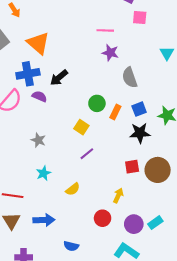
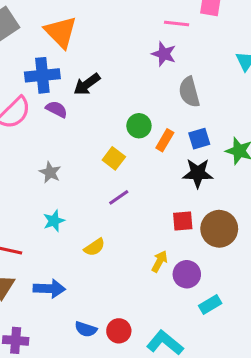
pink line: (105, 30) -> (177, 23), moved
red circle: (103, 218) -> (119, 331), moved
purple circle: (134, 224) -> (187, 274), moved

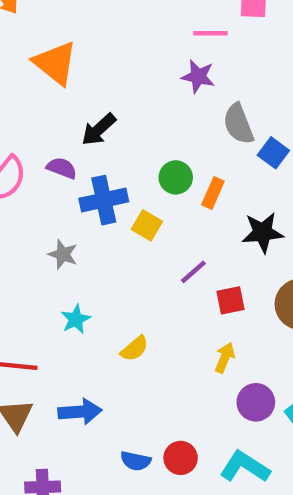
blue cross: (42, 75) -> (104, 200), moved
blue square: (199, 139) -> (273, 153), moved, turned -30
purple line: (119, 197) -> (193, 272), moved
red square: (183, 221) -> (231, 300), moved
purple circle: (187, 274) -> (256, 402), moved

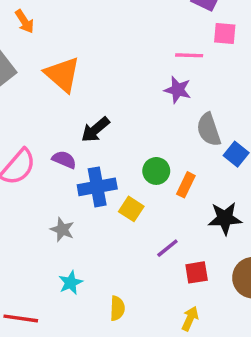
yellow semicircle: (135, 349) -> (117, 308), turned -50

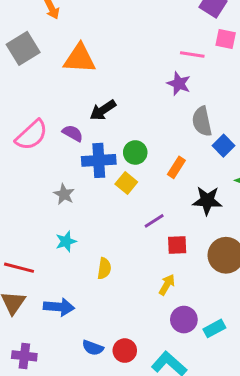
orange triangle: (62, 74) -> (80, 59), turned -44
green circle: (156, 171) -> (135, 152), moved

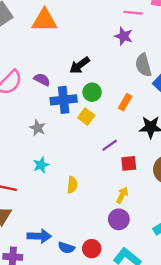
black arrow: (103, 110) -> (80, 65), moved
blue arrow: (59, 307) -> (39, 236), moved
purple circle: (184, 320) -> (119, 219), moved

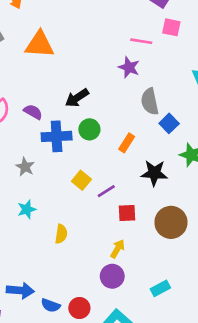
yellow square: (86, 117) -> (81, 180), moved

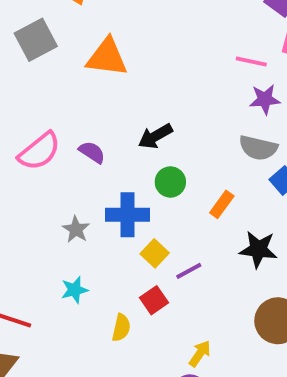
purple star: (129, 67) -> (265, 99), moved, turned -30
gray semicircle: (150, 102) -> (258, 148), turned -68
blue cross: (57, 136) -> (128, 215), moved
red square: (127, 213) -> (154, 300), moved, turned -36

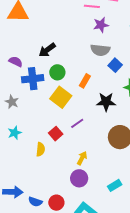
blue cross: (128, 215) -> (33, 79), moved
yellow square: (155, 253) -> (61, 97), moved, size x1.5
purple line: (189, 271) -> (77, 123), moved

